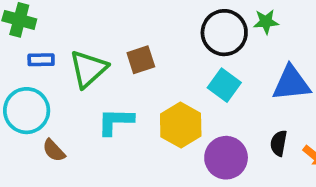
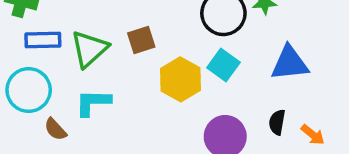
blue rectangle: (41, 60) -> (43, 40), size x1.4
cyan L-shape: (115, 121) -> (93, 103), moved
yellow hexagon: (181, 125) -> (181, 79), moved

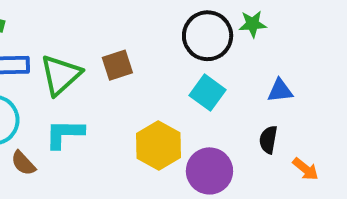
blue triangle: (290, 63) -> (280, 91), size x0.6
yellow hexagon: (181, 79) -> (159, 146), moved
black semicircle: (277, 122) -> (268, 140), moved

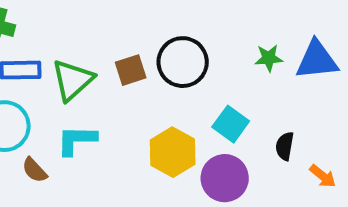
green star: (253, 24) -> (269, 58), moved
black circle: (208, 36) -> (183, 62), moved
blue triangle: (280, 91) -> (317, 60), moved, size x1.6
cyan square: (208, 93) -> (231, 124), moved

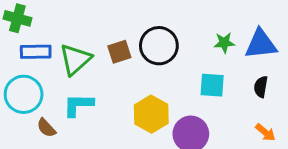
cyan square: (231, 124) -> (212, 85), moved, turned -32
black semicircle: (285, 146) -> (261, 87), moved

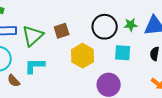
black circle: (159, 46) -> (105, 27), moved
yellow hexagon: (151, 114) -> (83, 56), moved

